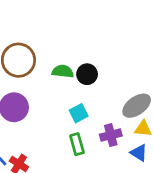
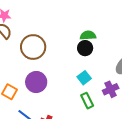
green semicircle: (63, 71) -> (88, 35), moved

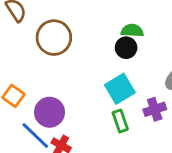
cyan square: (84, 78) -> (120, 89), size x1.5
purple circle: (36, 82) -> (50, 112), moved

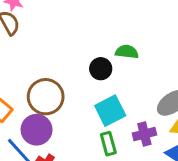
brown circle: (54, 38) -> (46, 97), moved
black circle: (126, 48) -> (101, 69), moved

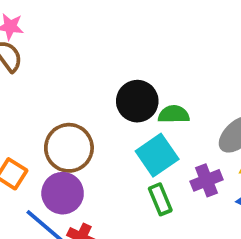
green semicircle: (127, 52) -> (174, 114), moved
black circle: (101, 69) -> (137, 101), size x1.4

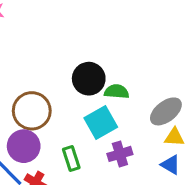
purple cross: (207, 180) -> (120, 154), moved
green rectangle: (160, 199) -> (71, 158), moved

